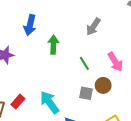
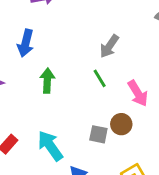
green arrow: (53, 45) -> (47, 81), moved
green line: (84, 63) -> (100, 78), moved

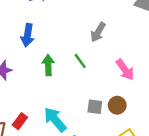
green line: (100, 78) -> (80, 61), moved
brown circle: (121, 124) -> (117, 105), moved

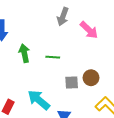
green line: (80, 61) -> (53, 57), moved, turned -40
pink arrow: (125, 70) -> (89, 30), moved

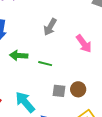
gray arrow: (63, 17) -> (50, 27), moved
green arrow: (24, 53) -> (19, 55), turned -84

